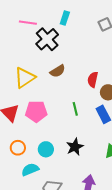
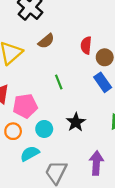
green line: (75, 109) -> (59, 82), moved
pink pentagon: (36, 111) -> (25, 106), moved

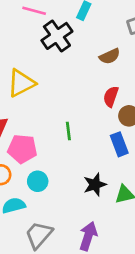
brown semicircle: (46, 41) -> (110, 56), moved
black star: (76, 122) -> (95, 185), moved

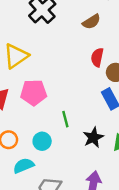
green line: (68, 131) -> (65, 119), moved
pink pentagon: (22, 149) -> (34, 92), moved

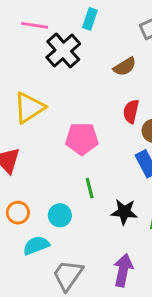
pink pentagon: (34, 92) -> (82, 139), moved
black star: (93, 138) -> (124, 212), turned 30

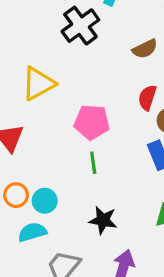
green line: (90, 188) -> (93, 163), moved
black star: (124, 212) -> (103, 220), moved
cyan circle: (60, 215) -> (45, 201), moved

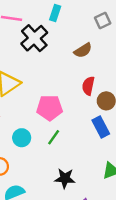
green line: (93, 163) -> (54, 137), turned 49
cyan circle: (45, 201) -> (22, 138), moved

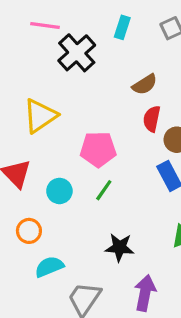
cyan rectangle: (55, 13) -> (122, 27), moved
brown semicircle: (83, 50) -> (145, 84), moved

